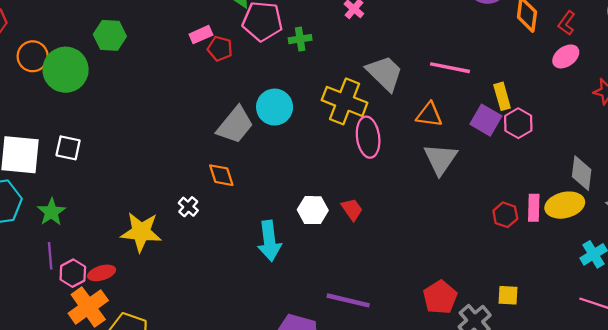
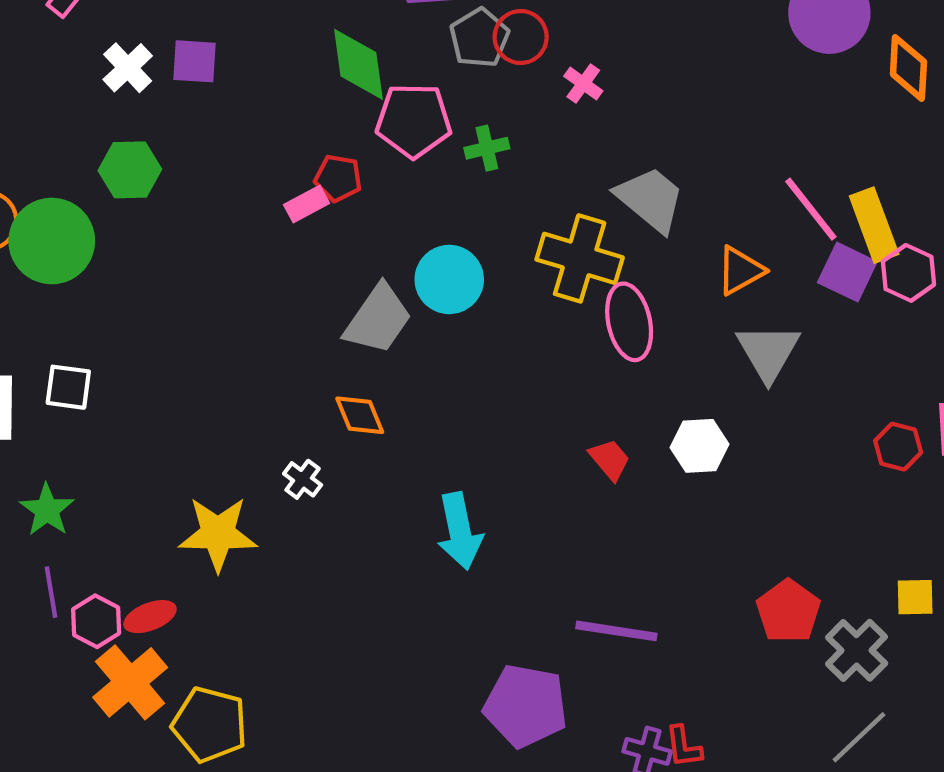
pink rectangle: (201, 35) -> (307, 204), moved
pink line: (450, 68) -> (811, 209), moved, turned 45
yellow rectangle: (502, 96) -> (874, 225), size x1.4
orange triangle: (429, 115) -> (740, 271), turned -32
white hexagon: (313, 210) -> (700, 446), moved

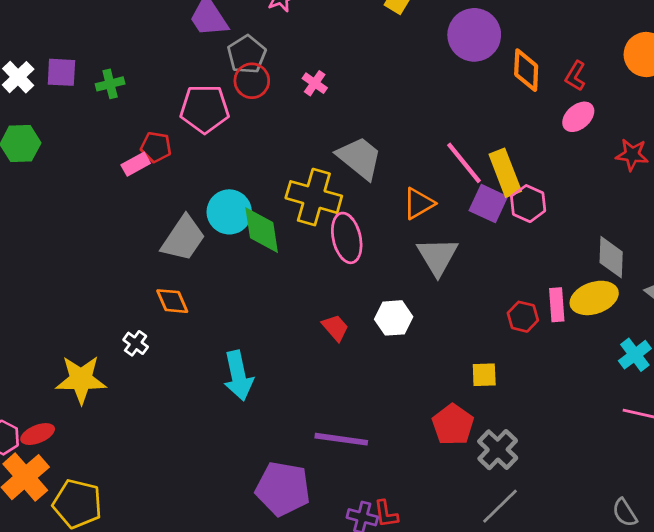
red circle: (521, 37) -> (252, 81), moved
green diamond: (358, 64) -> (262, 230), moved
green cross: (487, 148) -> (110, 84), moved
yellow square: (915, 597) -> (484, 375), moved

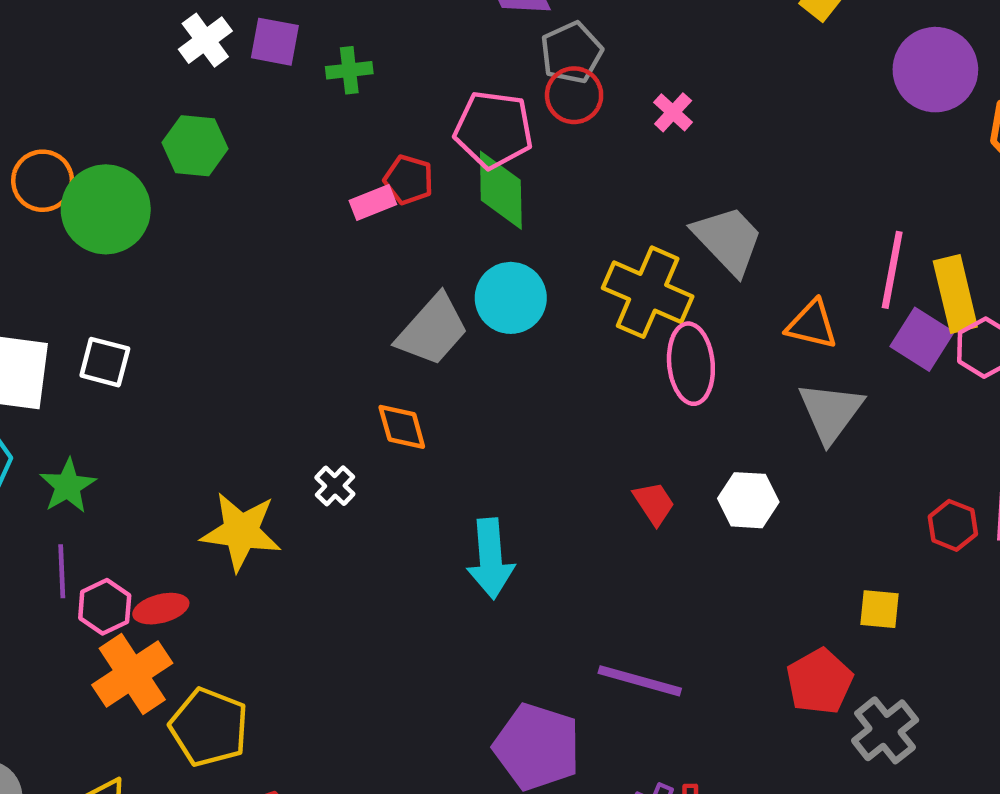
pink line: (464, 163) -> (892, 270), turned 42
orange triangle: (419, 203) -> (812, 324), turned 36
green diamond: (262, 230) -> (501, 190), moved

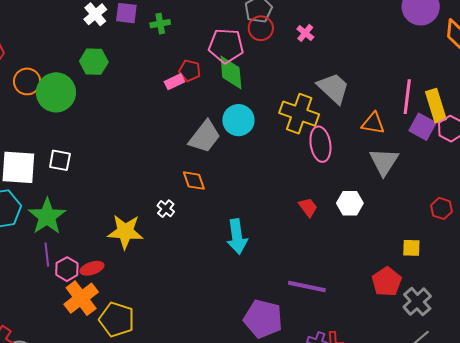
green star: (68, 486) -> (47, 216), size x1.5

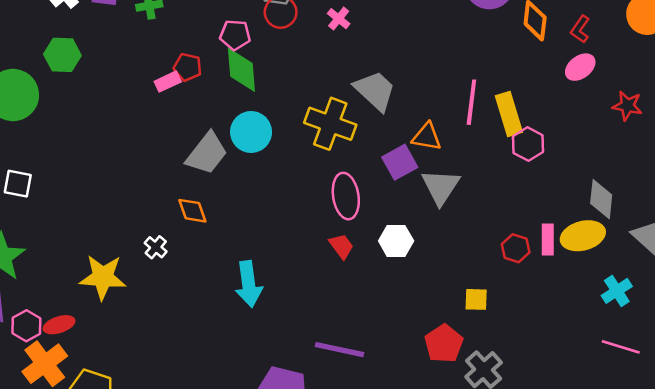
pink pentagon: (226, 46) -> (235, 35), size x0.7
purple square: (422, 127) -> (400, 162), moved, turned 32
pink ellipse: (320, 144) -> (346, 196), moved

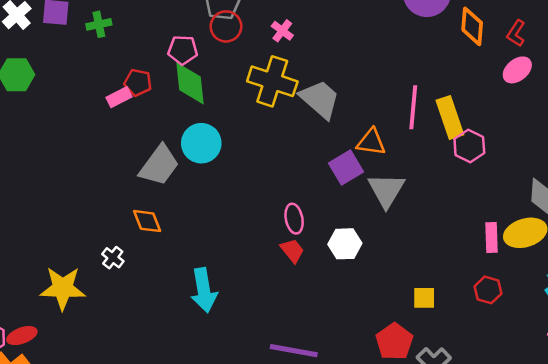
yellow cross: (330, 124) -> (272, 81), moved
pink ellipse: (346, 196) -> (294, 219), moved, size x0.7
red hexagon: (516, 248) -> (488, 290), moved

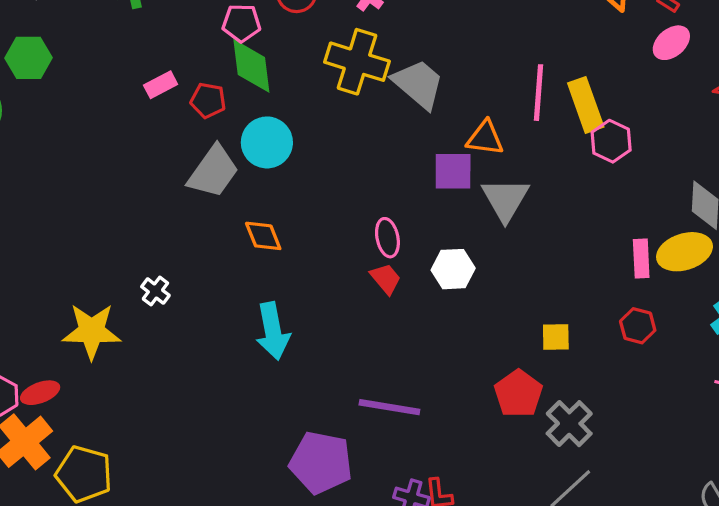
red pentagon: (138, 82) -> (208, 100), moved
purple square: (346, 168) -> (453, 171), turned 32
orange diamond: (147, 221) -> (263, 236), moved

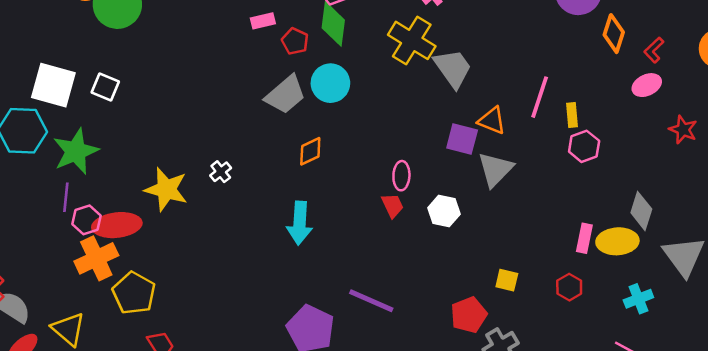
yellow rectangle: (586, 105) -> (572, 115), size x0.6
orange diamond: (263, 236) -> (310, 151), turned 72
red ellipse: (40, 393) -> (117, 225), size x1.6

